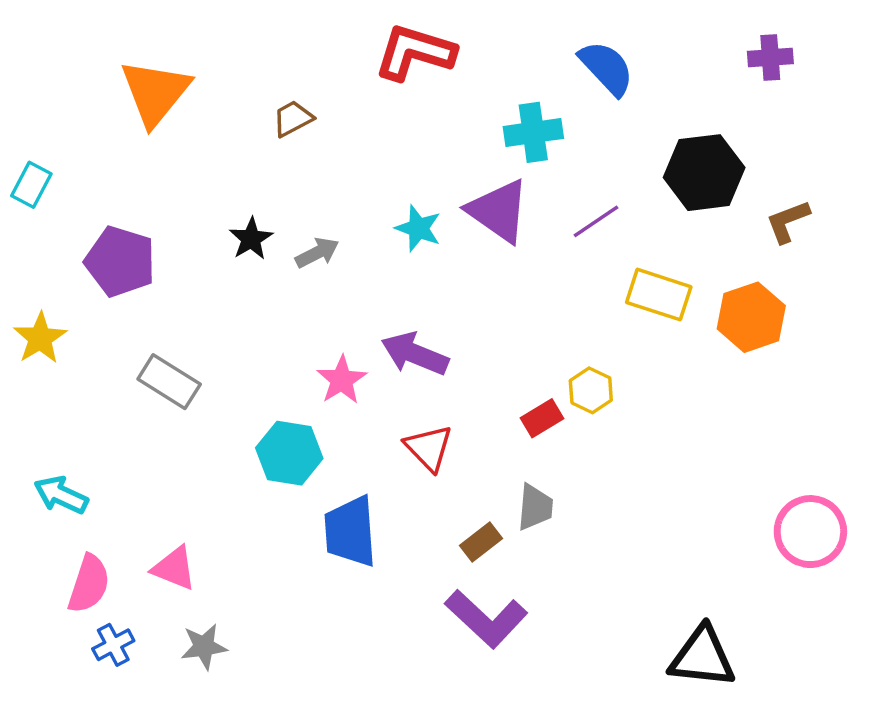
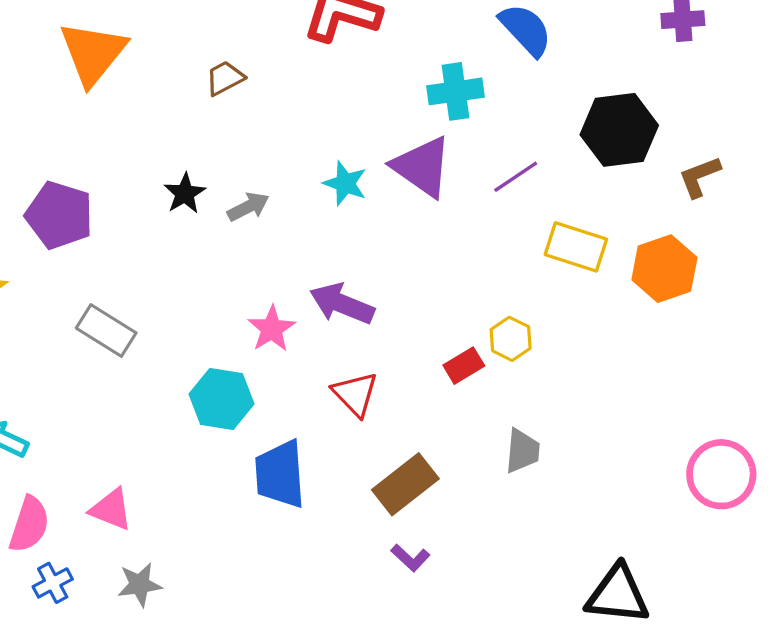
gray trapezoid: (535, 507) -> (522, 451), moved
brown rectangle: (481, 542) -> (405, 484), size x1.6
purple L-shape: (486, 619) -> (410, 558), size x0.5

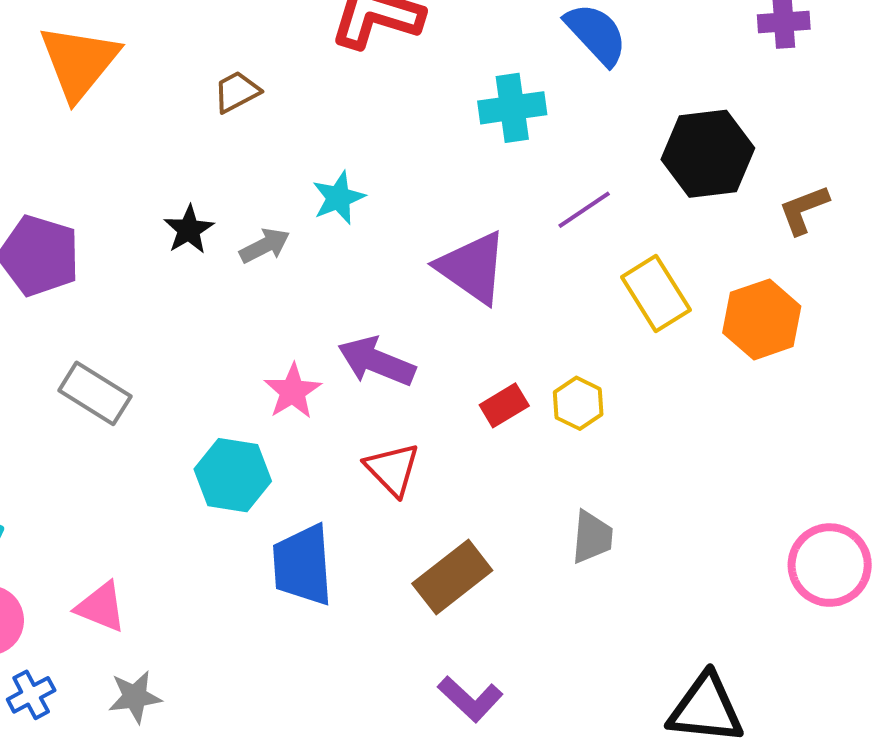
purple triangle: (422, 167) -> (472, 268), moved
cyan star: (345, 183) -> (339, 198), moved, turned 30
yellow rectangle: (576, 247) -> (656, 294), turned 40
red rectangle: (464, 366) -> (504, 405), moved
purple L-shape: (410, 558) -> (470, 699), moved, size x1.4

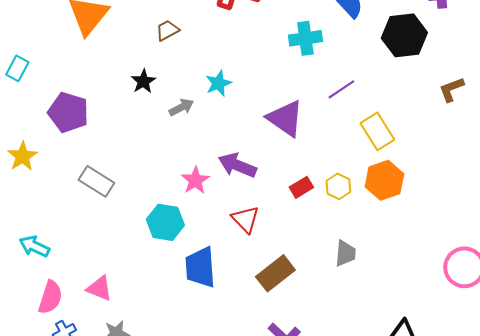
black hexagon: (708, 154) -> (404, 35), moved
black star: (189, 230) -> (143, 81), moved
orange hexagon: (762, 319) -> (384, 180), moved

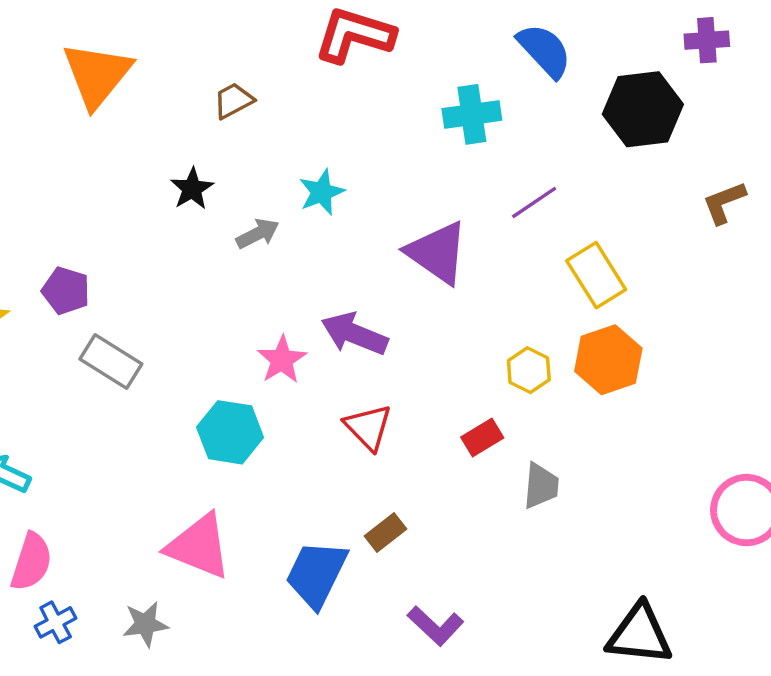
purple pentagon: (68, 112) -> (66, 291), moved, size x0.7
red rectangle: (301, 187) -> (482, 437), moved
blue trapezoid: (200, 267) -> (316, 574), moved, turned 30
brown rectangle: (275, 273) -> (385, 532), moved, size x0.6
pink triangle: (99, 288) -> (199, 546), moved, size x1.5

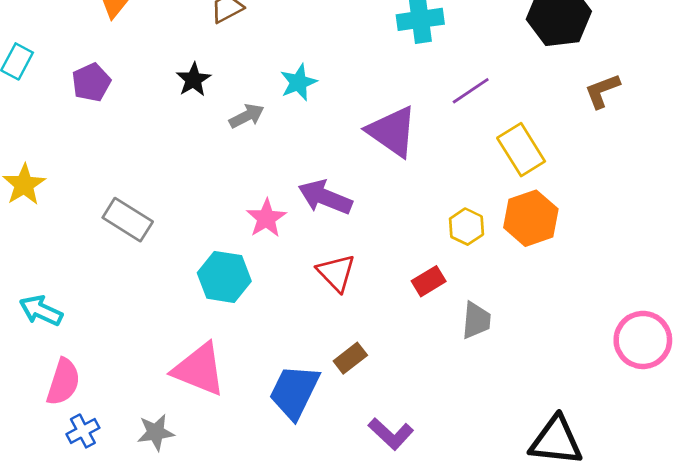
brown L-shape: (724, 203) -> (602, 91), moved
purple pentagon: (66, 291) -> (91, 82), moved, turned 30

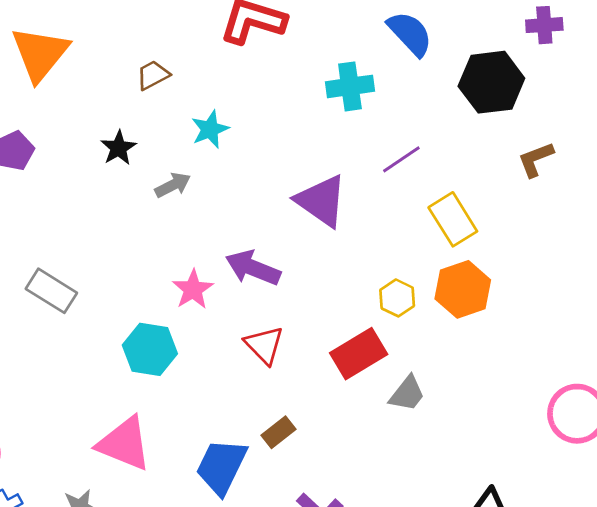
cyan star: (298, 82) -> (210, 129), moved
red rectangle: (429, 281) -> (359, 354), size x1.6
gray trapezoid: (476, 320) -> (407, 394), turned 33

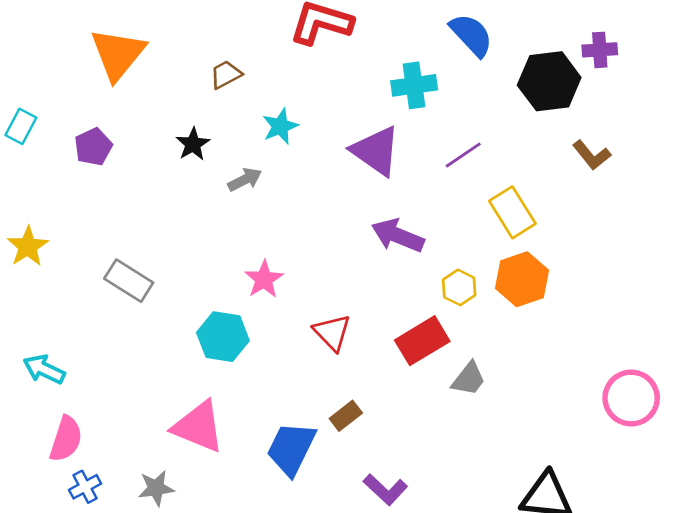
purple cross: (544, 25) -> (600, 50), moved
brown L-shape: (536, 159) -> (592, 155), turned -108
purple triangle: (321, 201) -> (376, 151), moved
purple arrow: (253, 268) -> (398, 236), moved

